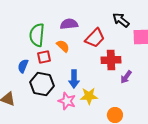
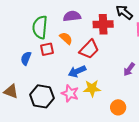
red trapezoid: (95, 38) -> (89, 49), moved
red cross: (111, 60) -> (103, 24), moved
blue arrow: (74, 79) -> (77, 71), turned 66
black hexagon: (42, 84) -> (42, 96), moved

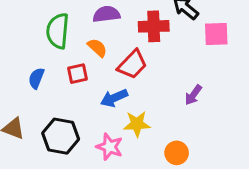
red square: (47, 49) -> (77, 74), moved
pink star: (70, 93) -> (109, 147), moved

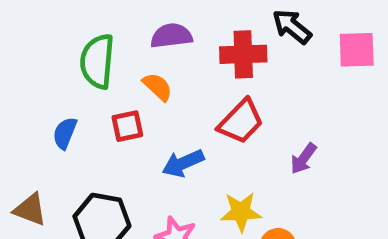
pink square: (216, 34) -> (357, 50), moved
red trapezoid: (132, 64) -> (241, 122), moved
yellow star: (137, 124) -> (241, 212), moved

